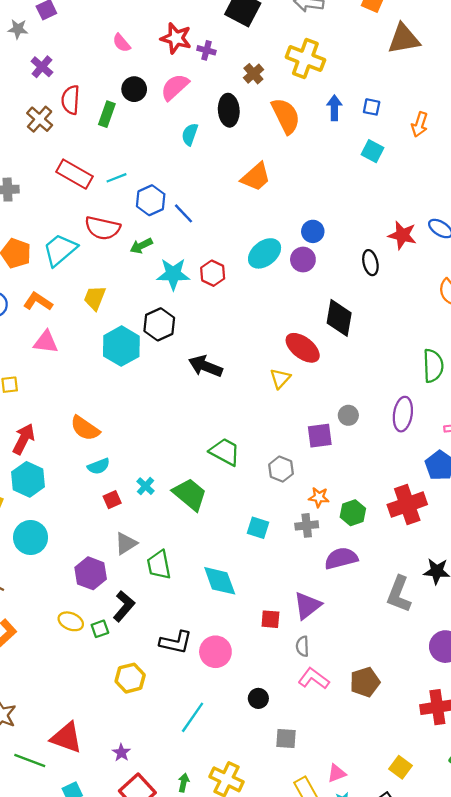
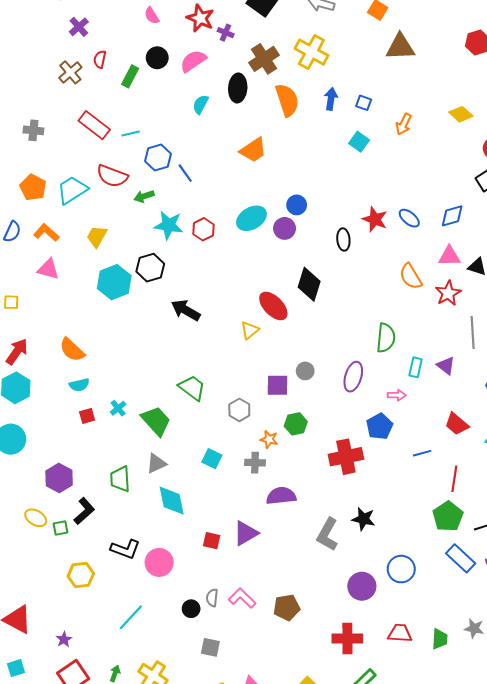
brown cross: (253, 74) -> (264, 59), size x1.6
red semicircle: (71, 100) -> (100, 59), size x0.7
green hexagon: (353, 513) -> (296, 424), moved
gray triangle: (126, 543) -> (156, 463), moved
gray semicircle: (302, 646) -> (212, 598), moved

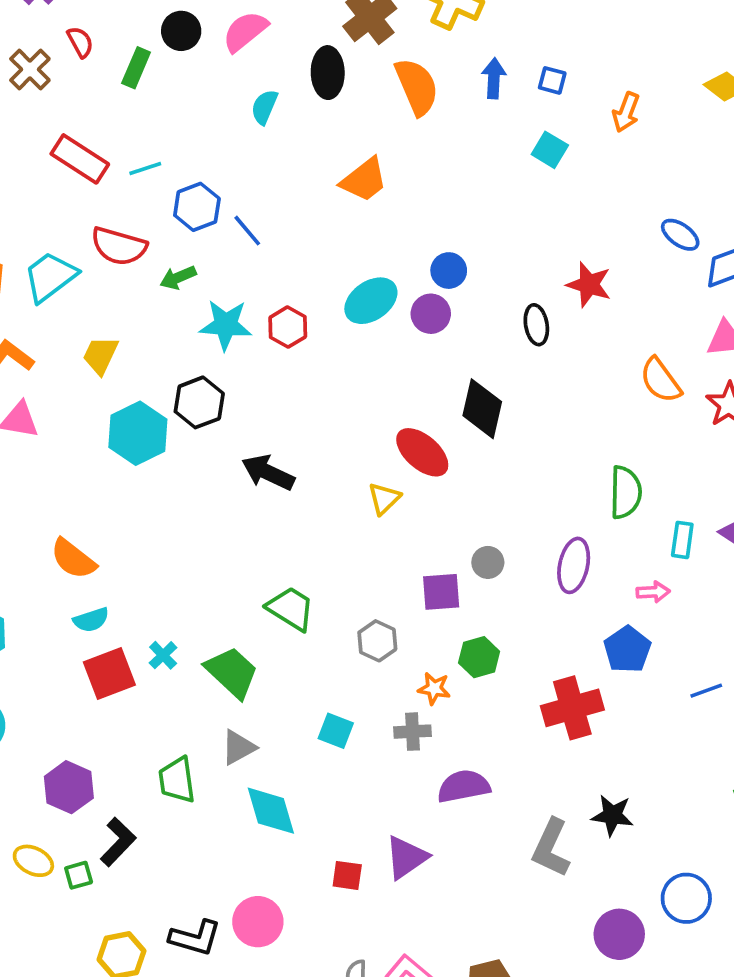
red semicircle: (100, 59) -> (80, 42), turned 144
blue ellipse: (409, 218) -> (680, 235), moved
red square: (87, 416) -> (109, 673), size x1.8
black L-shape: (125, 549) -> (195, 938), moved

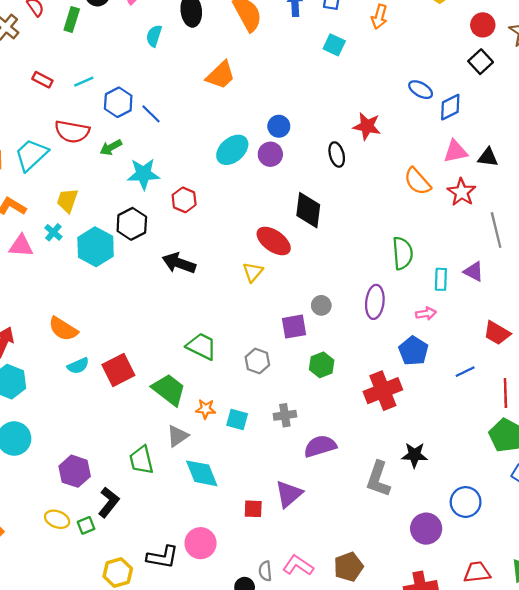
red rectangle: (80, 159) -> (42, 80), size x0.6
red hexagon: (288, 327) -> (184, 200), moved
cyan cross: (163, 655) -> (53, 232), moved
red square: (109, 673) -> (118, 370), moved
orange star: (434, 688) -> (206, 409), moved

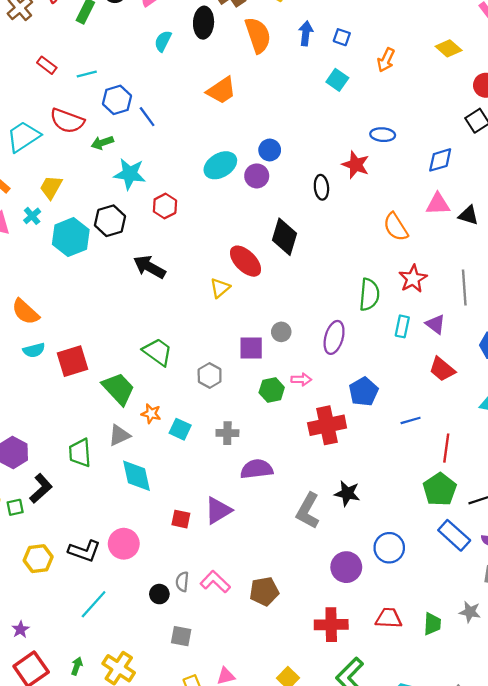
blue ellipse: (421, 90) -> (383, 135), moved, turned -35
red star: (462, 192) -> (413, 279), moved
pink arrow: (426, 313) -> (301, 379), moved
red trapezoid: (497, 333) -> (442, 369), moved

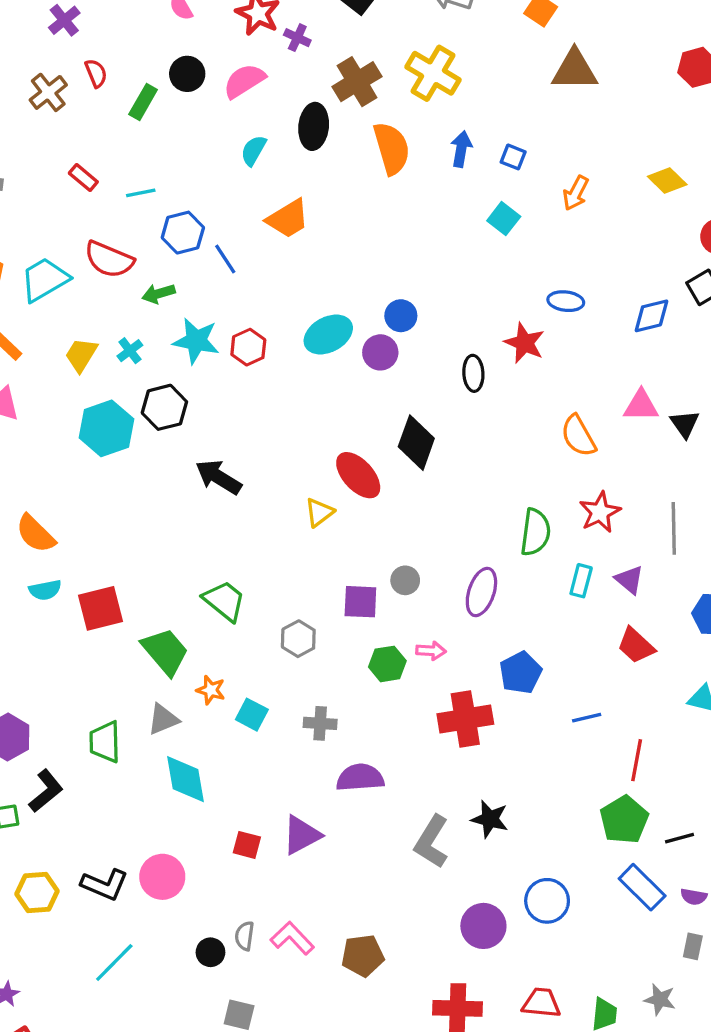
orange trapezoid: (221, 90) -> (288, 219), moved
blue diamond: (440, 160) -> (651, 316), moved
red hexagon: (165, 206) -> (248, 347), moved
black triangle: (468, 215) -> (685, 424), turned 35
cyan cross: (32, 216) -> (130, 351), moved

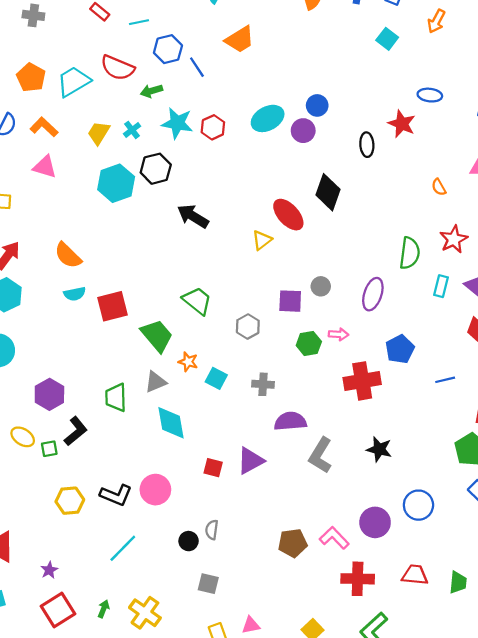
orange semicircle: (578, 436) -> (439, 187), size x0.6
gray L-shape: (432, 842) -> (320, 455), moved
pink L-shape: (292, 938) -> (334, 538), moved

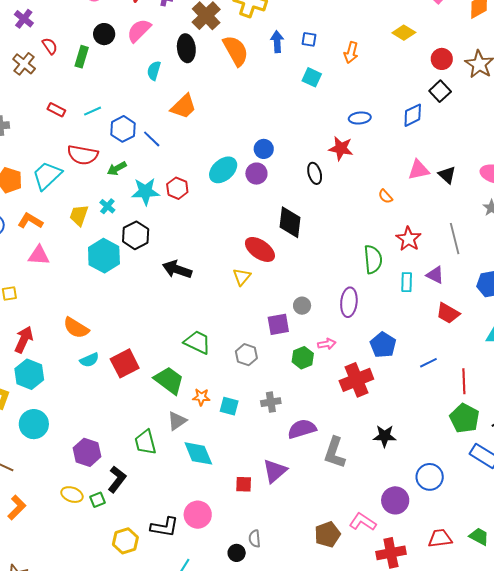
green trapezoid: (458, 582) -> (479, 537), turned -55

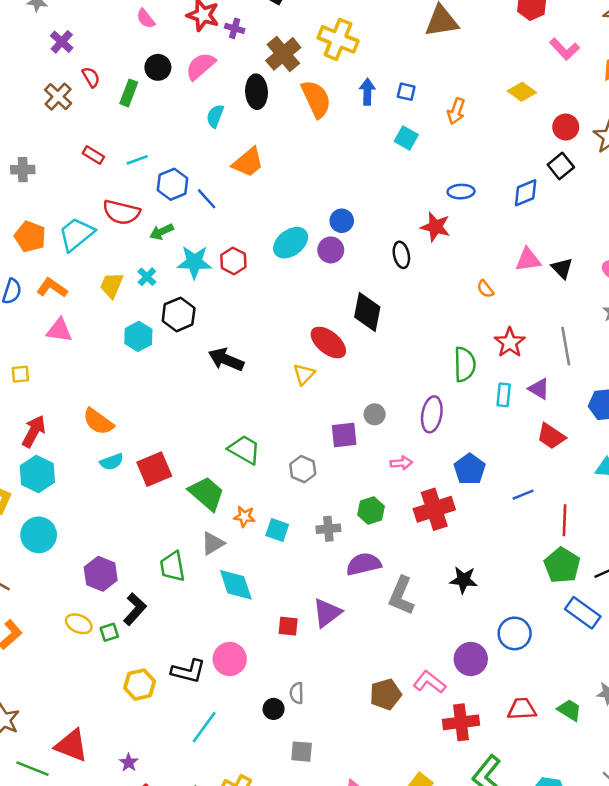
cyan hexagon: (104, 256) -> (138, 336), size x0.7
green hexagon: (303, 358) -> (371, 510), moved

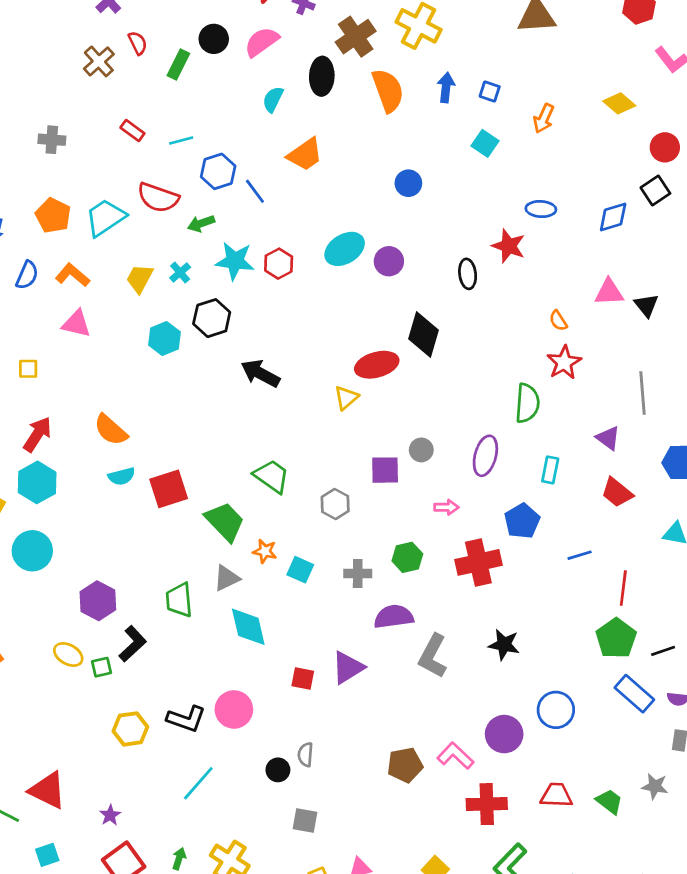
blue circle: (342, 221) -> (408, 183), moved
red ellipse: (328, 342) -> (377, 365), turned -60
red star: (510, 342) -> (564, 362), moved
cyan rectangle: (504, 395) -> (550, 470), moved

